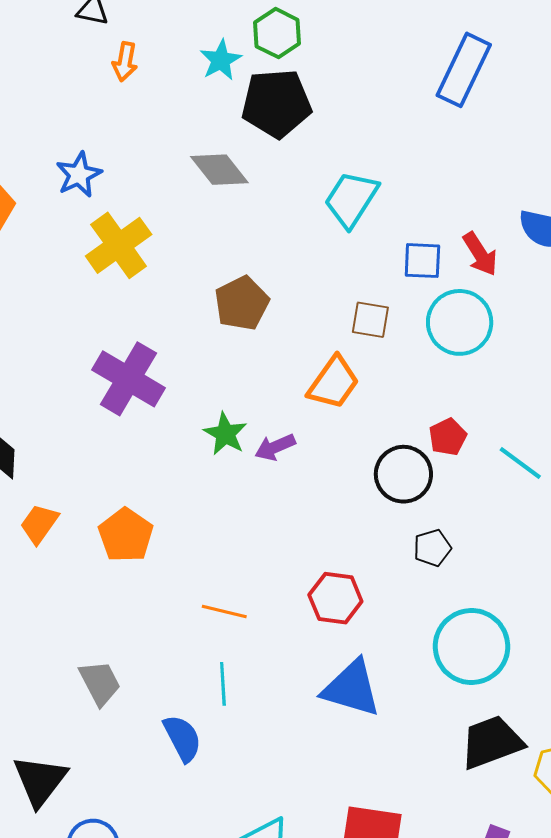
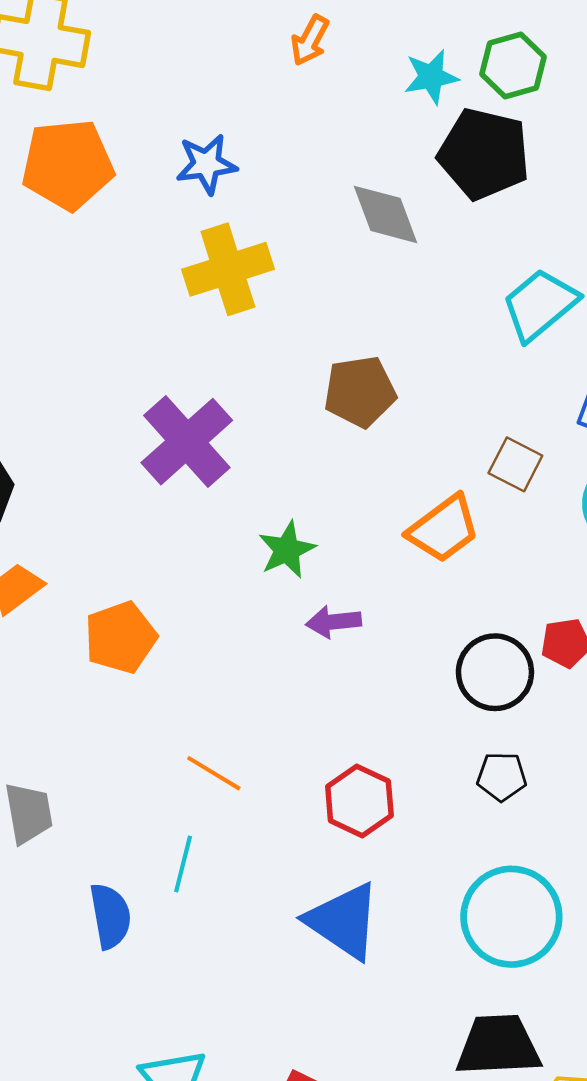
purple arrow: (275, 447) -> (334, 622), moved

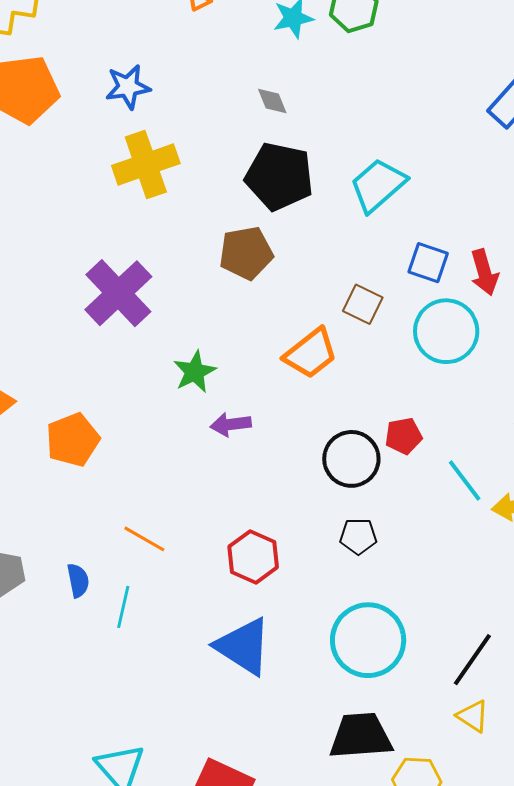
black pentagon: (484, 154) -> (279, 176), moved
gray diamond: (385, 214) -> (272, 101), moved, size x0.6
blue semicircle: (110, 916) -> (78, 580), moved, size x0.7

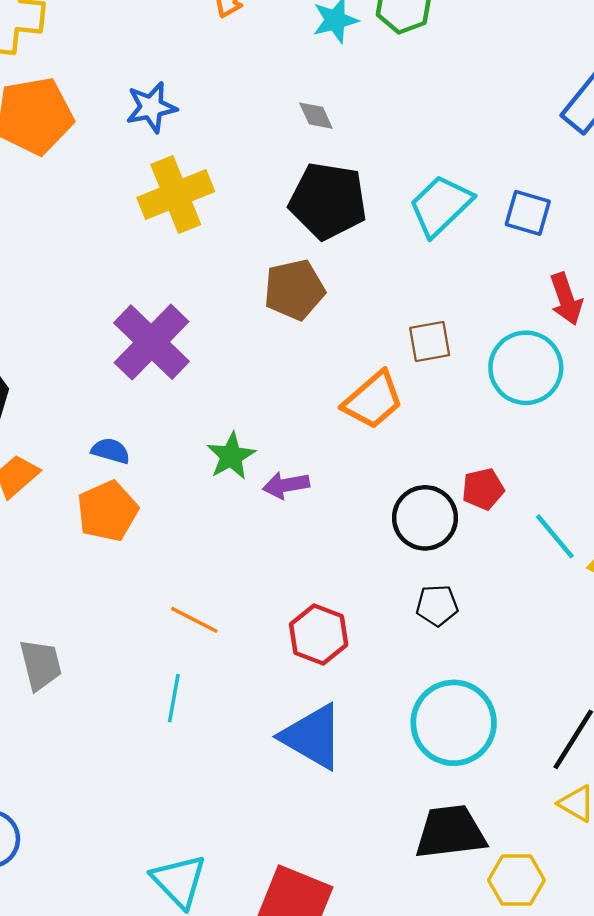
blue square: (428, 263) -> (528, 213), moved
brown square: (363, 304) -> (430, 342), turned -33
green star: (195, 372) -> (231, 456), moved
blue semicircle: (78, 580) -> (111, 451), moved, turned -60

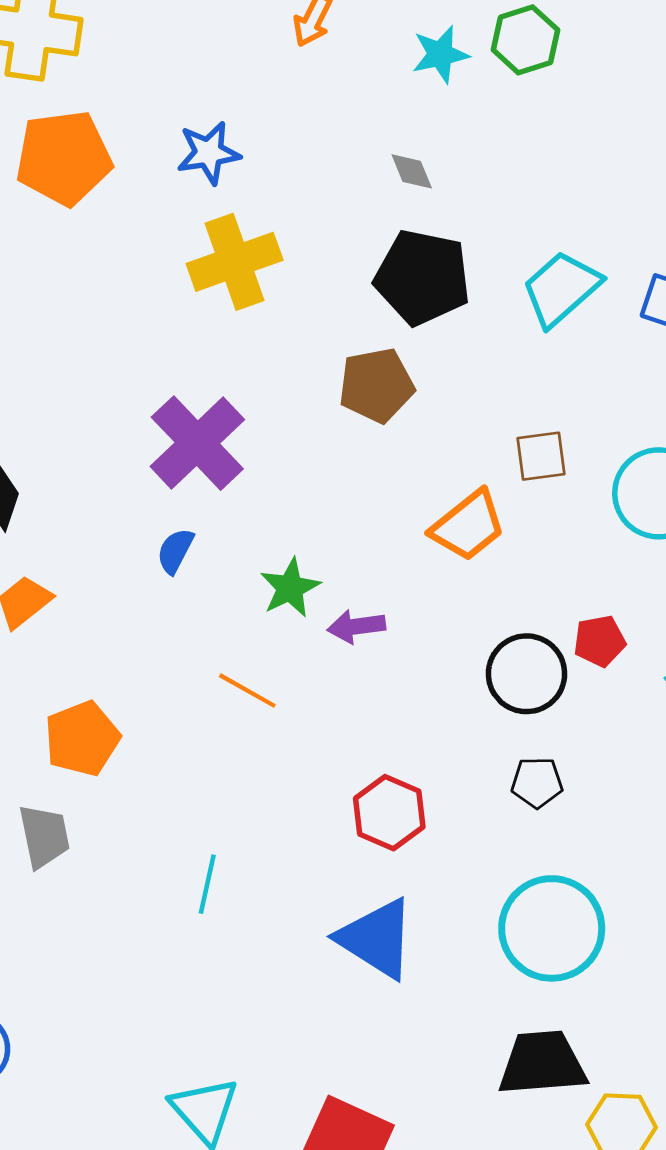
blue semicircle: (111, 451) -> (175, 551), moved, turned -81
orange pentagon: (107, 511) -> (82, 739), moved
orange line: (194, 620) -> (247, 691), moved

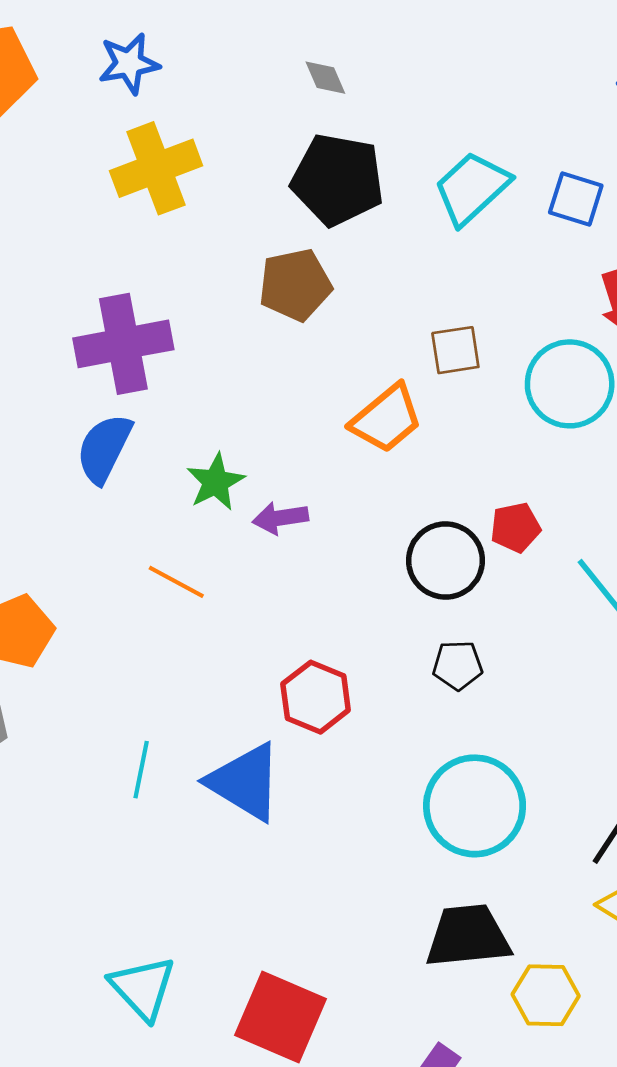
purple cross: (197, 443) -> (123, 344), turned 34
blue semicircle: (175, 551) -> (104, 448), size x1.6
blue triangle: (377, 939) -> (245, 782), moved

